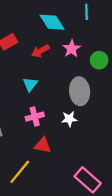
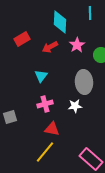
cyan diamond: (52, 22) -> (60, 22), turned 35
yellow line: (20, 172) -> (45, 152), moved

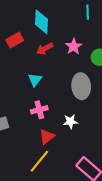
cyan diamond: (60, 22) -> (41, 22), moved
white star: (75, 106) -> (70, 122), moved
red triangle: (52, 129) -> (47, 137), turned -49

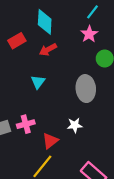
cyan line: (88, 12) -> (92, 12), turned 40
pink star: (74, 46) -> (89, 34), moved
pink cross: (39, 110) -> (26, 124), moved

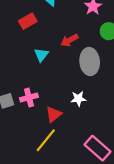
red rectangle: (17, 41) -> (28, 21), moved
red arrow: (48, 50) -> (69, 40), moved

